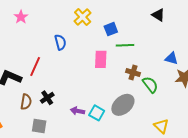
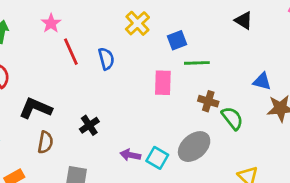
red line: (35, 66) -> (71, 52), moved, turned -48
black cross: (47, 98) -> (89, 125), moved
brown semicircle: (26, 102) -> (45, 142), moved

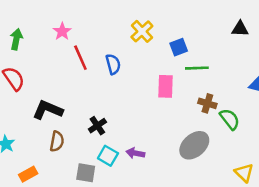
black triangle: (244, 20) -> (240, 29), turned -30
cyan square: (157, 158) -> (108, 156), moved

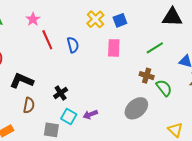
black triangle: (240, 29) -> (172, 17), size x1.5
blue square: (179, 47) -> (120, 20), moved
green line: (197, 68) -> (155, 48), moved, turned -30
pink rectangle: (166, 86) -> (114, 48), moved
purple arrow: (135, 153) -> (90, 114), turned -32

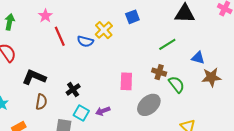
yellow cross: (95, 19) -> (104, 30), moved
blue semicircle: (73, 45) -> (85, 41), turned 119
pink rectangle: (114, 48) -> (126, 81), moved

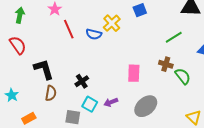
black L-shape: (34, 77) -> (44, 69), turned 50
gray ellipse: (149, 105) -> (146, 106), moved

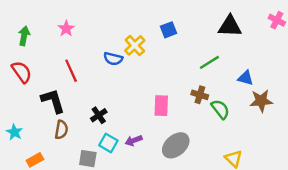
red line: (69, 29) -> (71, 71), moved

